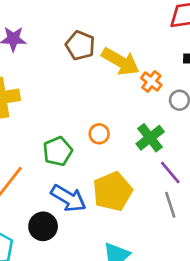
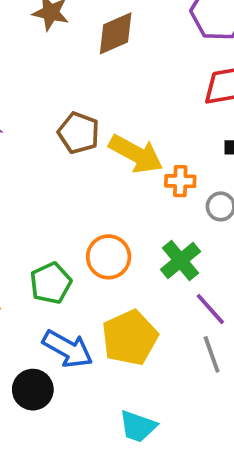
orange cross: (151, 81) -> (180, 181), turned -35
orange circle: (99, 134) -> (109, 257), size x1.5

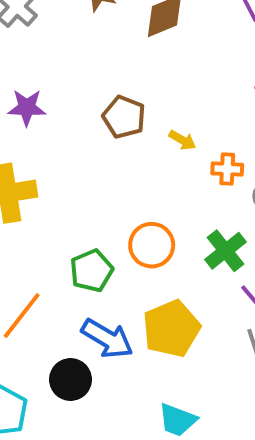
yellow arrow: (136, 154) -> (182, 140), size x0.5

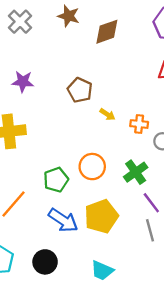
yellow arrow: (182, 140) -> (107, 114), moved
black circle: (70, 380) -> (45, 262), moved

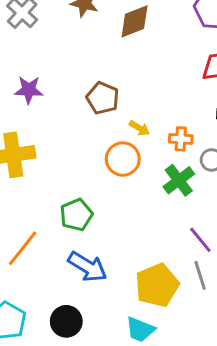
orange circle: (92, 167) -> (123, 159), moved
green cross: (136, 172) -> (179, 180), moved
yellow pentagon: (101, 216) -> (157, 285), moved

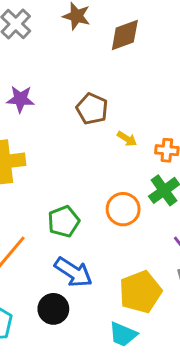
orange circle: (123, 159) -> (123, 209), moved
black circle: (66, 321) -> (53, 309), moved

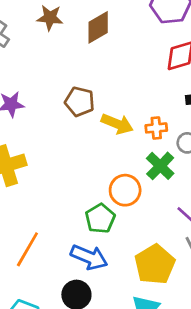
yellow arrow: (127, 139) -> (117, 124), size x1.6
green pentagon: (64, 221) -> (100, 218), moved

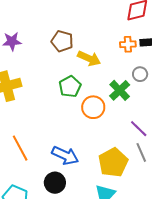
orange cross: (156, 128) -> (128, 44), moved
green pentagon: (100, 218) -> (70, 87), moved
orange line: (27, 249) -> (20, 148), turned -60

